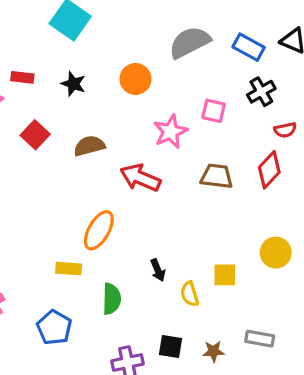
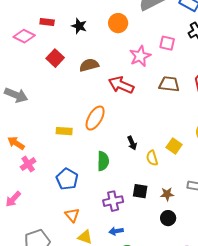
yellow rectangle: (69, 269) -> (64, 131), moved
yellow square: (225, 275) -> (174, 146), turned 35

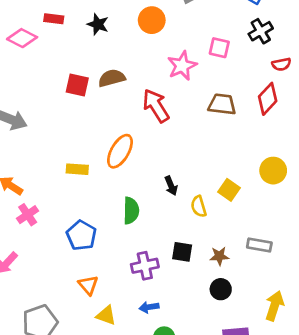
red square: (55, 58) -> (77, 85), moved, turned -30
red arrow: (121, 85) -> (156, 106), turned 35

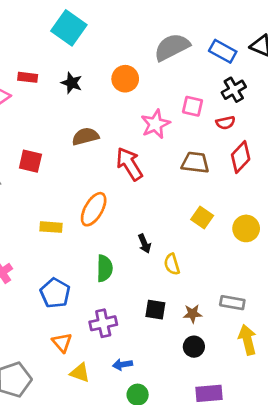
red semicircle: (281, 64) -> (225, 123), moved
red square: (77, 85) -> (30, 161), moved
yellow square: (229, 190) -> (202, 217), moved
purple cross: (145, 266) -> (103, 323), moved
yellow arrow: (275, 306) -> (247, 340), moved, turned -32

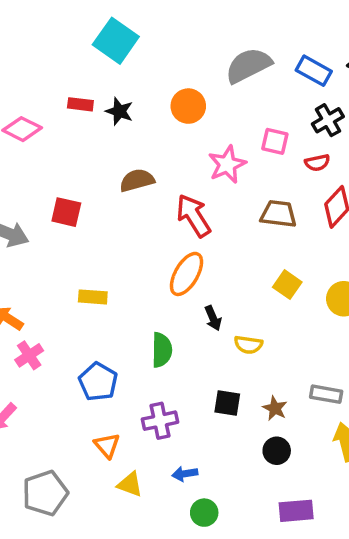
red rectangle: (28, 77) -> (80, 104), moved
orange ellipse: (94, 209) -> (187, 274), moved
yellow semicircle: (172, 264) -> (248, 345), turned -65
brown star: (193, 314) -> (275, 408), turned 30

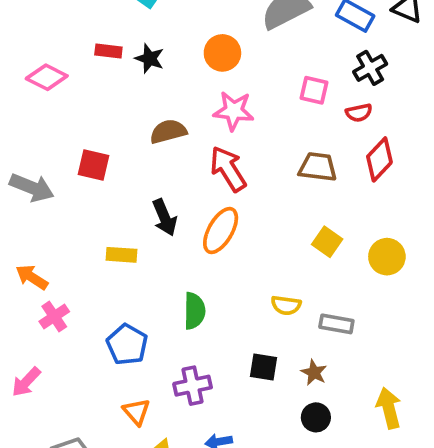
pink star: (227, 164) -> (234, 111), moved, turned 30
black arrow: (213, 318) -> (164, 217), moved, size x1.4
gray rectangle: (326, 394) -> (336, 324), moved

